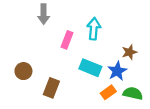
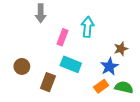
cyan rectangle: (90, 68) -> (71, 64), moved

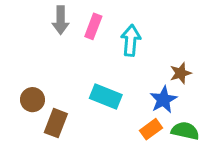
pink rectangle: (62, 37) -> (93, 26), moved
brown rectangle: (48, 82) -> (56, 123), moved

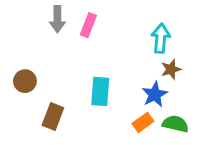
cyan arrow: (131, 40) -> (161, 38), moved
cyan rectangle: (106, 97) -> (100, 91), turned 72
brown circle: (32, 100) -> (25, 81), moved

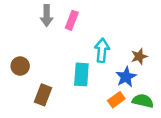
cyan arrow: (161, 38) -> (102, 50), moved

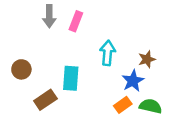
cyan rectangle: (81, 74) -> (71, 78), moved
brown rectangle: (43, 95) -> (45, 100), turned 35

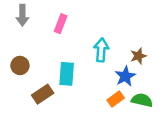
gray arrow: (49, 16) -> (22, 15), moved
pink rectangle: (76, 21) -> (61, 24), moved

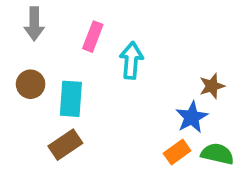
cyan arrow: (101, 50) -> (131, 60), moved
brown circle: (20, 65) -> (31, 84), moved
cyan rectangle: (67, 74) -> (71, 99), moved

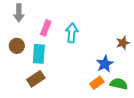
pink rectangle: (93, 37) -> (46, 28), moved
brown star: (212, 86) -> (123, 43), moved

